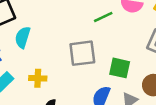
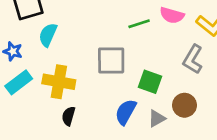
yellow cross: (38, 78) -> (59, 82), size x1.6

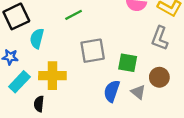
green line: (139, 24) -> (74, 15), moved
black semicircle: (68, 116) -> (39, 104), moved
gray triangle: (157, 118) -> (138, 92), turned -42

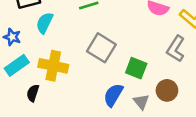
gray square: (93, 51) -> (101, 48), turned 30

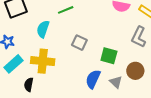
cyan semicircle: (45, 23) -> (43, 29), moved
gray square: (101, 48) -> (79, 43), size x0.7

